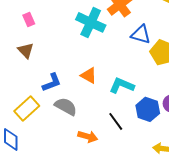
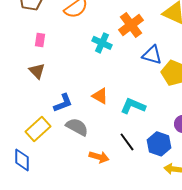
pink rectangle: (29, 19) -> (40, 40), turned 32
cyan cross: (91, 22) -> (102, 43), size x0.7
blue hexagon: (148, 109) -> (159, 144), moved

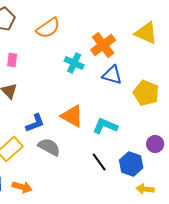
blue triangle: (152, 55) -> (112, 75), moved
orange triangle: (100, 96) -> (72, 116), size x1.4
orange arrow: (99, 157) -> (22, 187), moved

